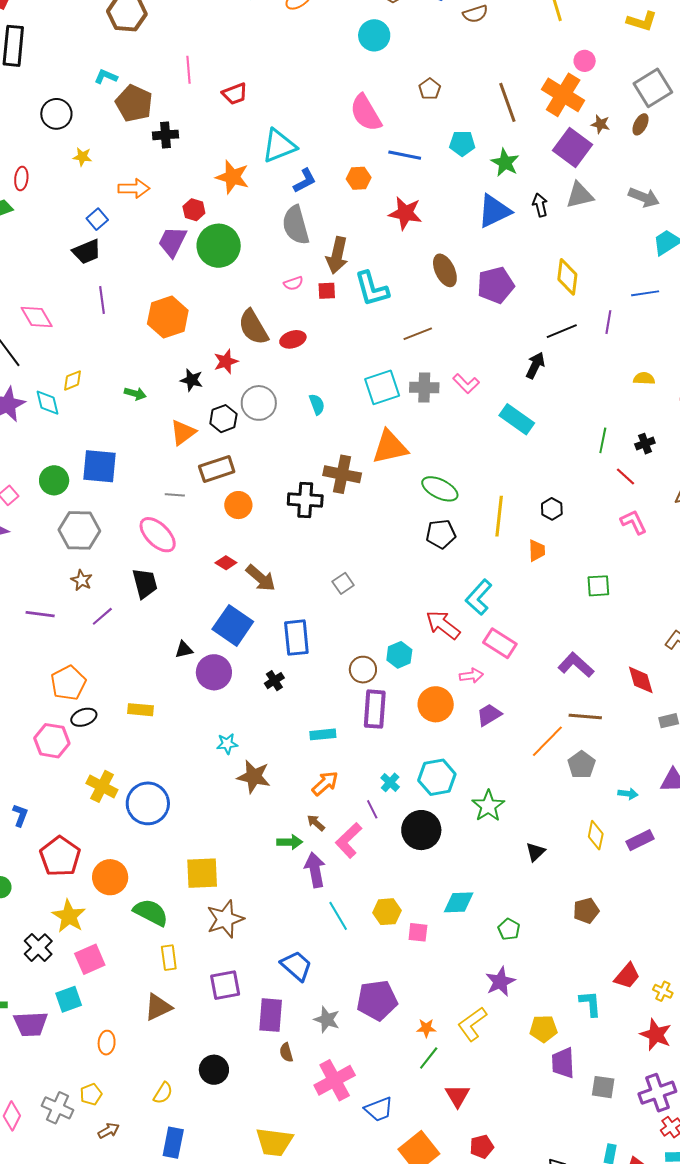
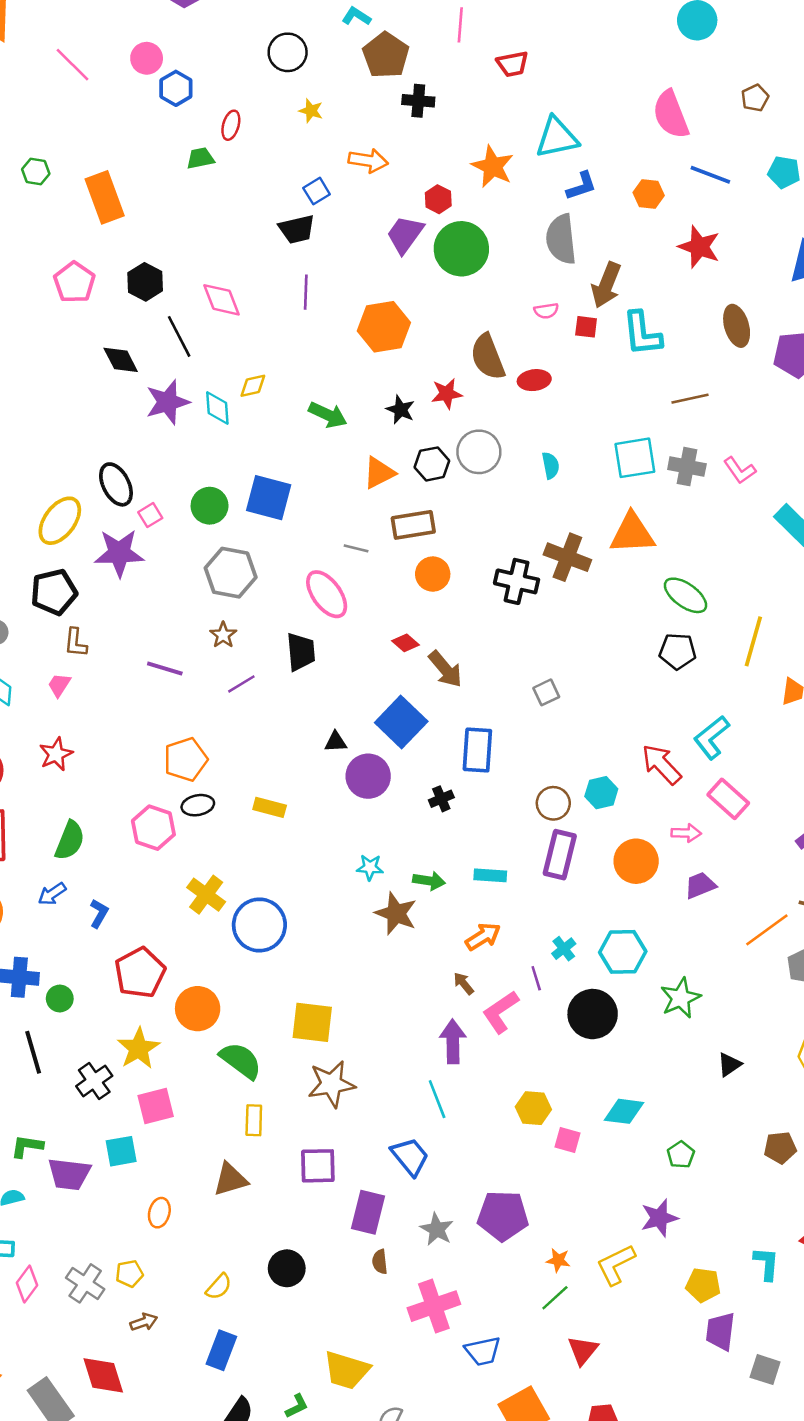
green arrow: (135, 394) -> (328, 415), size x1.4
green arrow: (290, 842) -> (429, 881), moved
cyan line: (338, 916) -> (437, 1099), moved

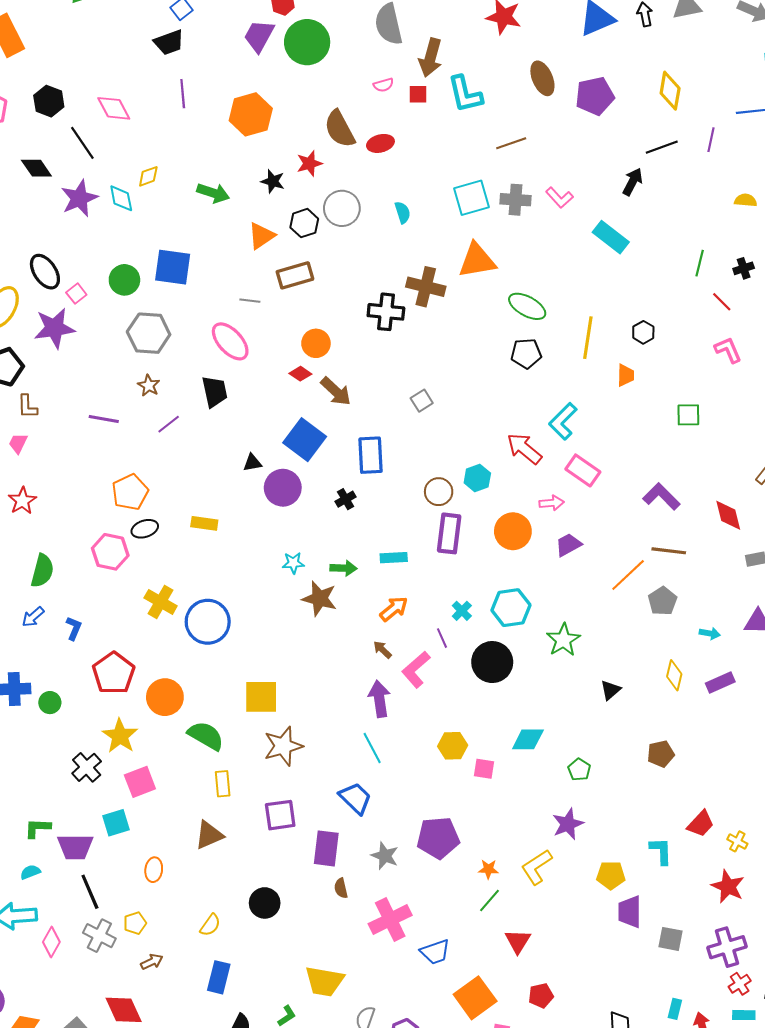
orange circle: (433, 574) -> (316, 343), moved
black line: (33, 1052) -> (90, 892), moved

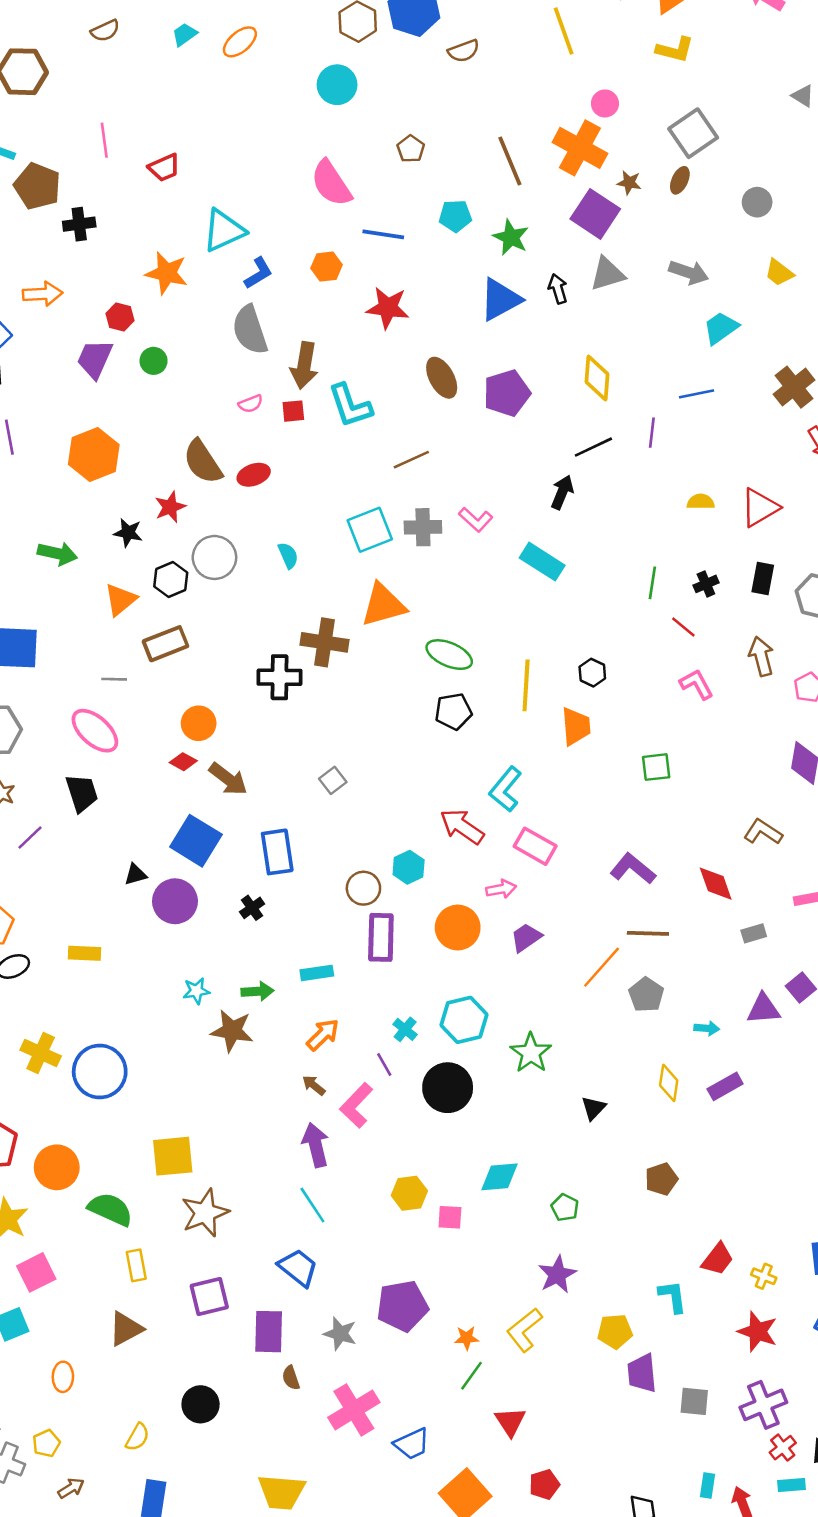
green circle: (307, 42) -> (154, 361), size x0.5
orange trapezoid: (626, 375) -> (576, 726), size x1.4

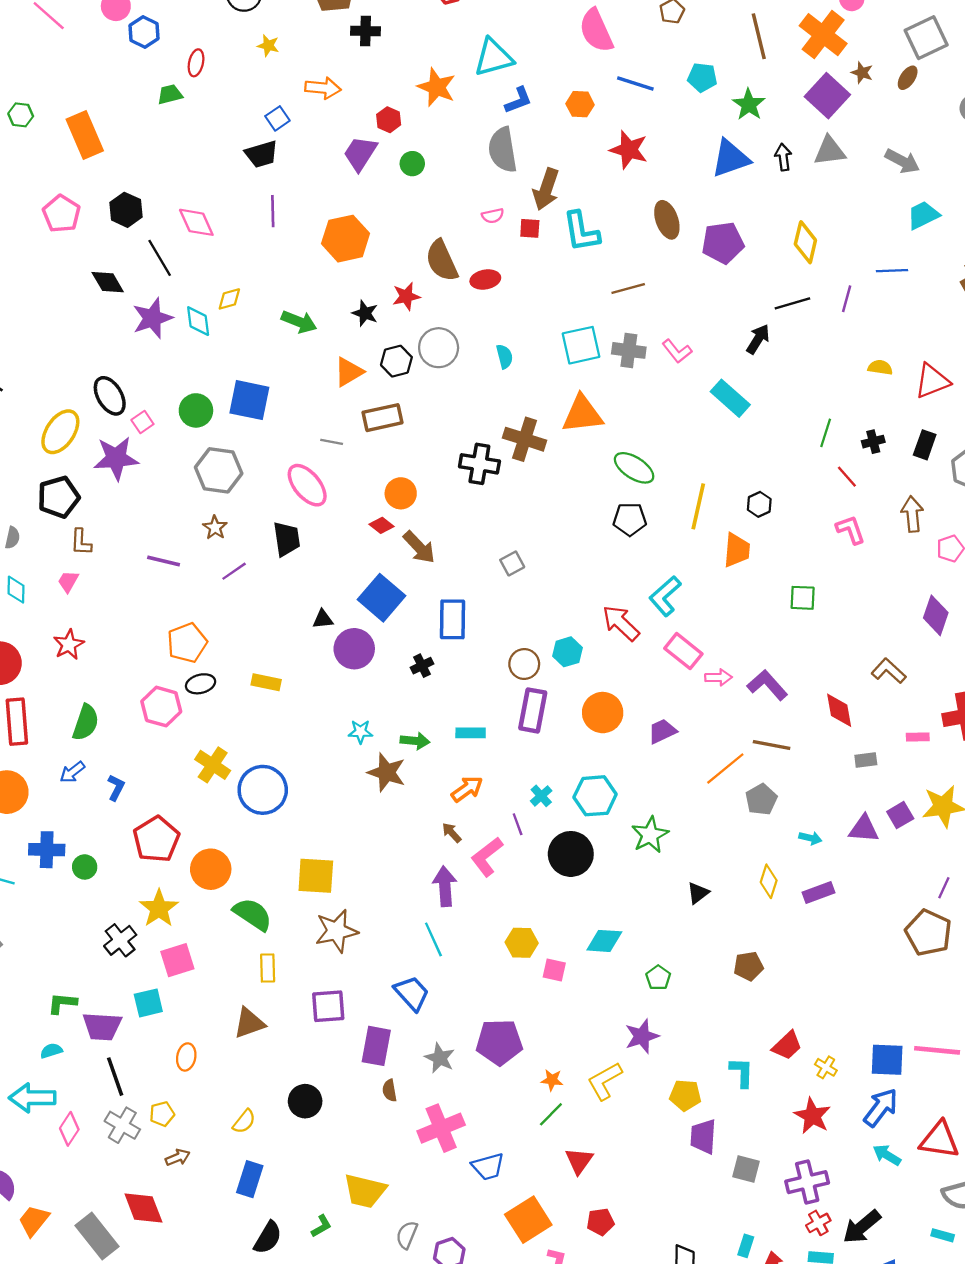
pink arrow: (501, 889) -> (718, 677), moved

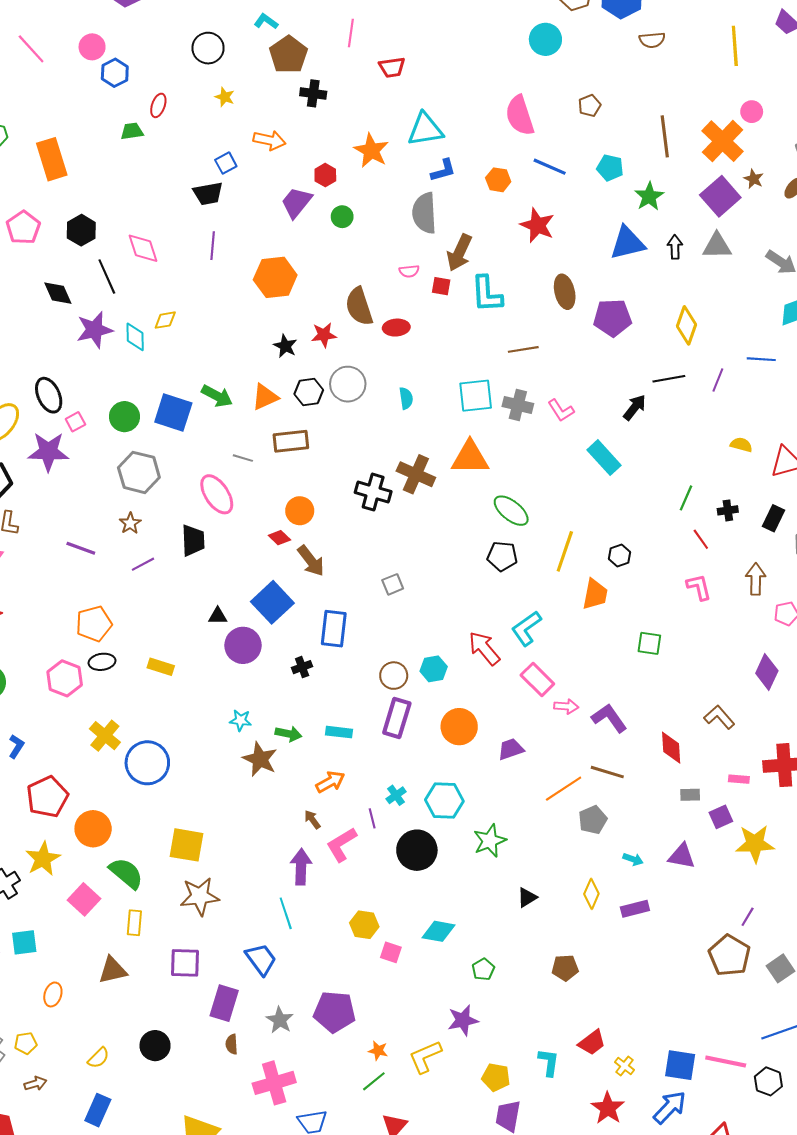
green arrow: (299, 322) -> (217, 396), moved
purple square: (900, 815) -> (721, 817), moved
pink square: (177, 960) -> (84, 899), moved, turned -36

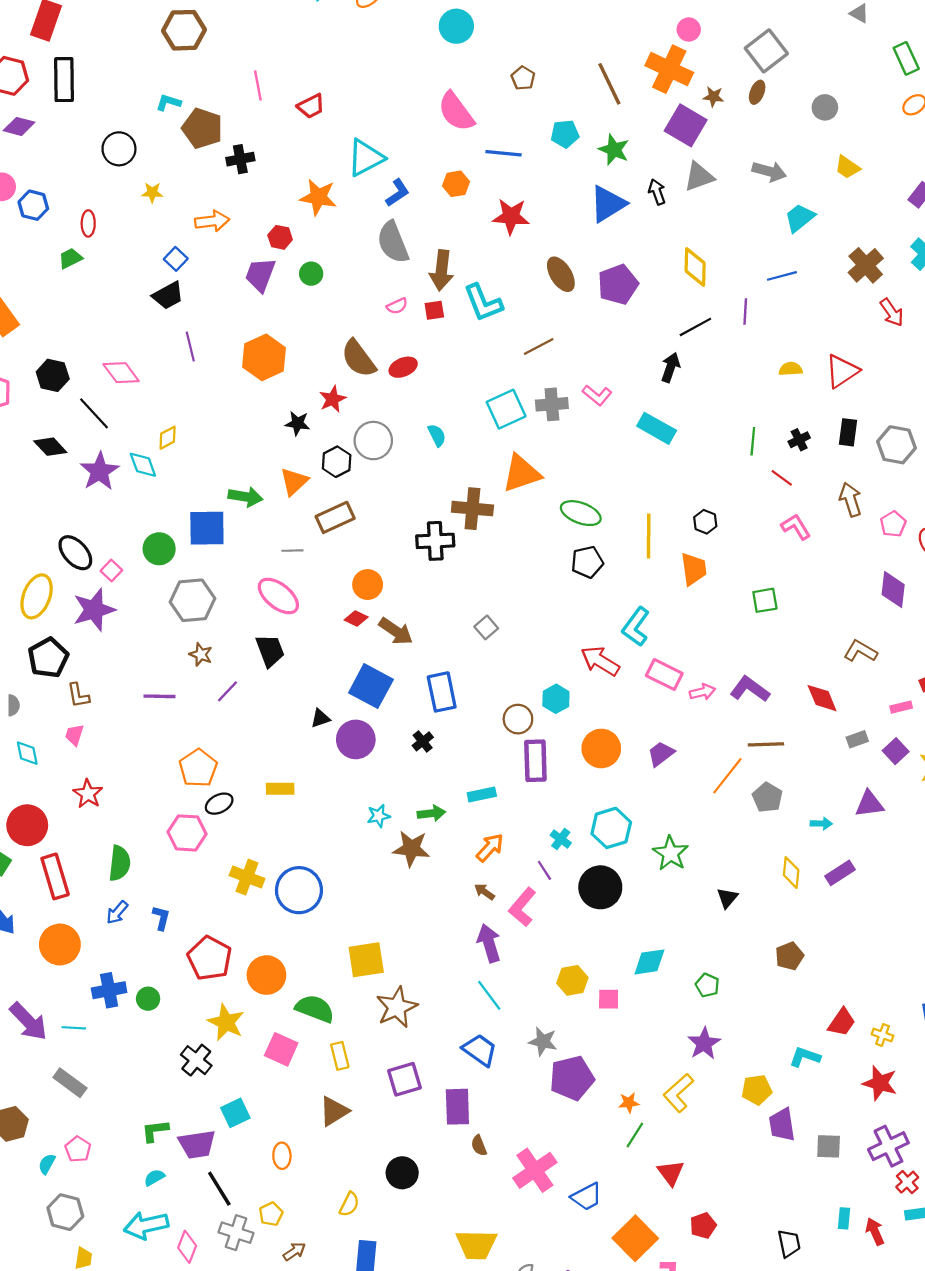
gray star: (280, 1020) -> (543, 1041), moved
cyan L-shape: (549, 1062) -> (805, 1057), turned -60

